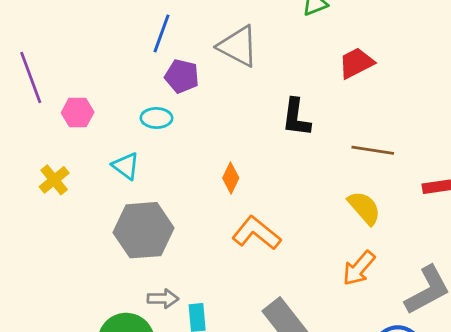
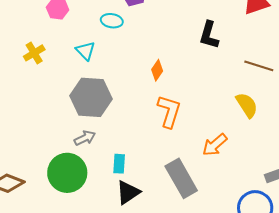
orange L-shape: (256, 233) -> (169, 111), turned 60
orange arrow: (359, 268) -> (215, 145), moved
gray arrow: (163, 299) -> (85, 138), moved, turned -35

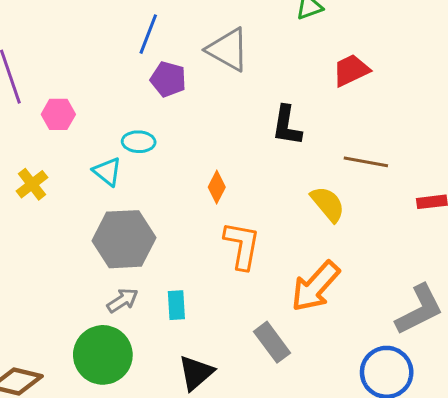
cyan ellipse: (112, 21) -> (139, 142), moved
yellow semicircle: (247, 105) -> (328, 204), moved
orange arrow: (215, 145) -> (315, 286), size x1.4
cyan rectangle: (119, 164) -> (176, 305), moved
gray rectangle: (181, 178) -> (272, 342), size x0.7

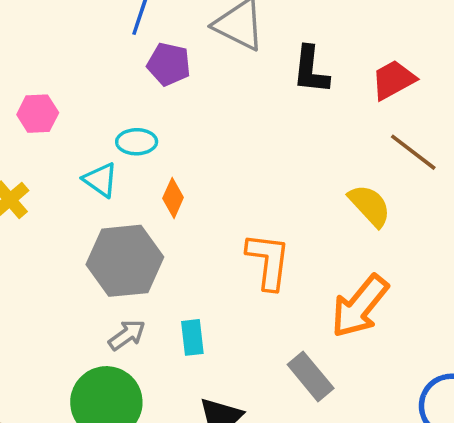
red trapezoid: (351, 70) -> (393, 80), moved
black L-shape: (287, 126) -> (311, 70), moved
brown line: (366, 162) -> (413, 152), turned 30
orange diamond: (217, 187) -> (173, 198), moved

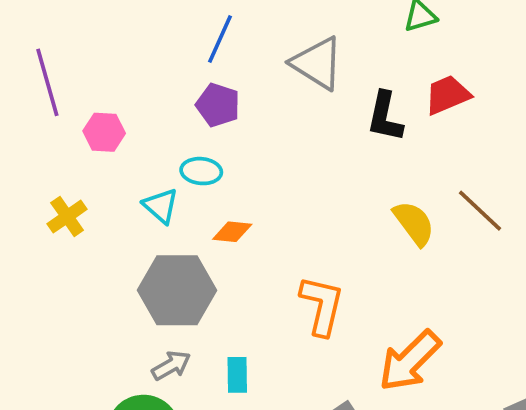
purple pentagon: (169, 64) -> (218, 105), moved
red trapezoid: (393, 80) -> (447, 95), moved
orange diamond: (173, 198) -> (232, 232), turned 66
yellow semicircle: (370, 206) -> (414, 223), moved

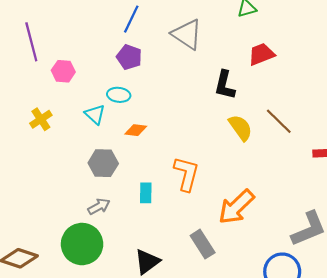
black L-shape: (385, 117) -> (225, 85), moved
gray hexagon: (177, 290) -> (103, 163), size x0.7
cyan rectangle: (237, 375) -> (146, 193), moved

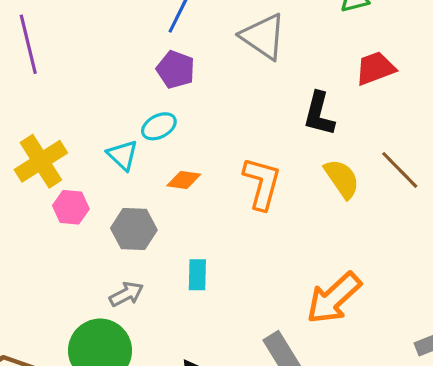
pink hexagon: (63, 71) -> (71, 207), moved
cyan ellipse: (119, 95) -> (159, 126), turned -35
yellow cross: (41, 119) -> (41, 161), size x1.5
orange L-shape: (186, 174) -> (262, 183), moved

